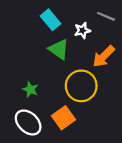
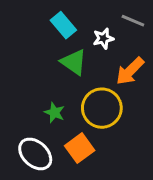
green star: (30, 89) -> (54, 113), moved

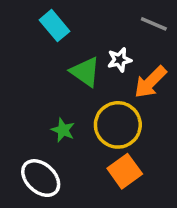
cyan rectangle: (63, 25) -> (54, 26), moved
white star: (103, 38) -> (120, 60), moved
orange square: (80, 148) -> (125, 171), moved

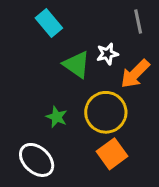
gray line: (154, 24) -> (138, 21), turned 55

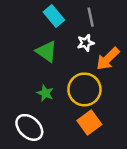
gray line: (138, 21) -> (91, 17), moved
cyan rectangle: (49, 23) -> (54, 16), moved
green triangle: (77, 65) -> (46, 51), moved

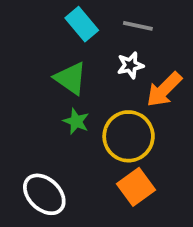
gray line: (91, 17) -> (138, 26), turned -66
green star: (45, 93) -> (76, 121), moved

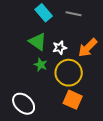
white star: (130, 65) -> (60, 48), moved
orange square: (136, 187) -> (73, 100), turned -30

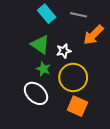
orange arrow: (88, 48) -> (93, 35), moved
white ellipse: (24, 104) -> (36, 93), moved

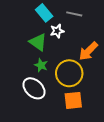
orange arrow: (93, 35) -> (88, 51), moved
white star: (64, 51) -> (57, 31), moved
orange square: (77, 106) -> (73, 100), turned -30

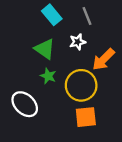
gray line: (74, 14) -> (87, 16), turned 56
white star: (57, 31) -> (78, 42), moved
white ellipse: (34, 88) -> (25, 104), moved

